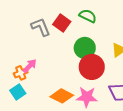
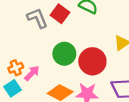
green circle: (85, 48) -> (64, 54), moved
pink arrow: (30, 66) -> (32, 73), moved

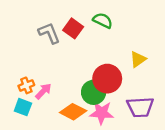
green circle: (64, 54) -> (94, 92), moved
cyan square: (12, 88) -> (23, 107), turned -35

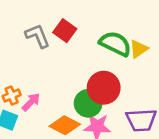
green semicircle: (103, 21) -> (115, 44), moved, size x1.4
yellow triangle: (138, 59) -> (139, 49), moved

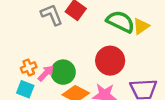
green circle: (88, 103) -> (63, 72), moved

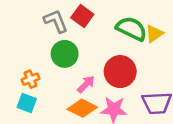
green circle: (63, 72) -> (65, 54), moved
pink arrow: (46, 73) -> (86, 84), moved

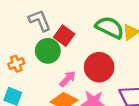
red square: (82, 16) -> (64, 36), moved
orange cross: (31, 79) -> (16, 64), moved

